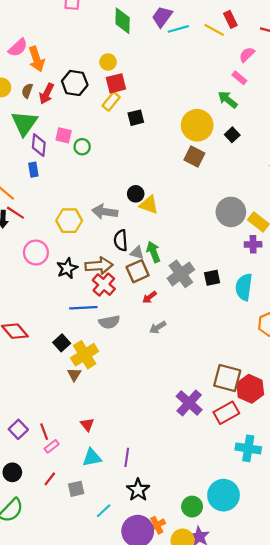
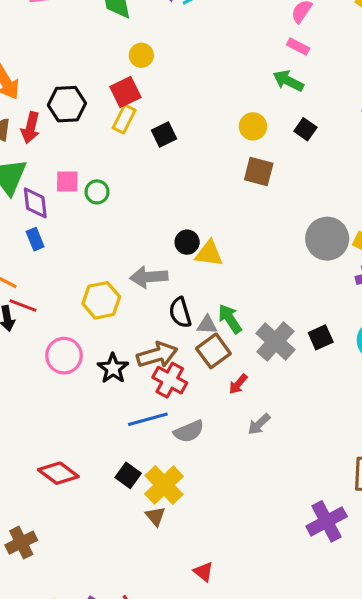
yellow circle: (108, 62) -> (141, 55), moved
yellow circle: (197, 125) -> (253, 126), size x0.6
purple cross: (189, 403) -> (327, 521), turned 32
red triangle: (87, 425) -> (203, 572), moved

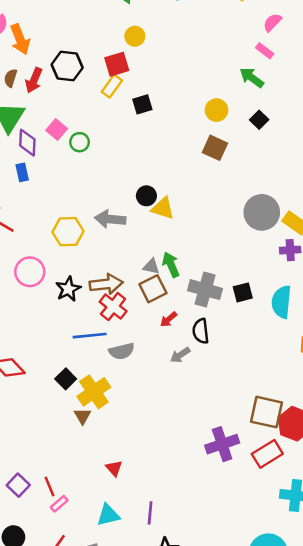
pink square: (67, 181) -> (57, 129), turned 30
black semicircle: (180, 312) -> (201, 331), moved
gray cross: (275, 342) -> (205, 290), turned -36

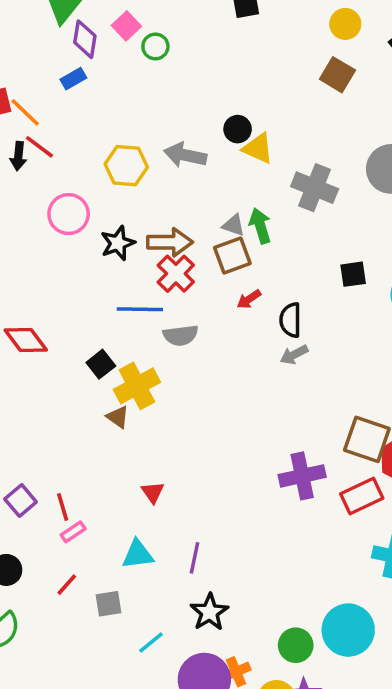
blue rectangle: (22, 172) -> (73, 79), turned 66
gray cross: (205, 290) -> (315, 188), moved
gray arrow: (180, 355) -> (294, 355), moved
brown triangle: (82, 416) -> (118, 417), turned -30

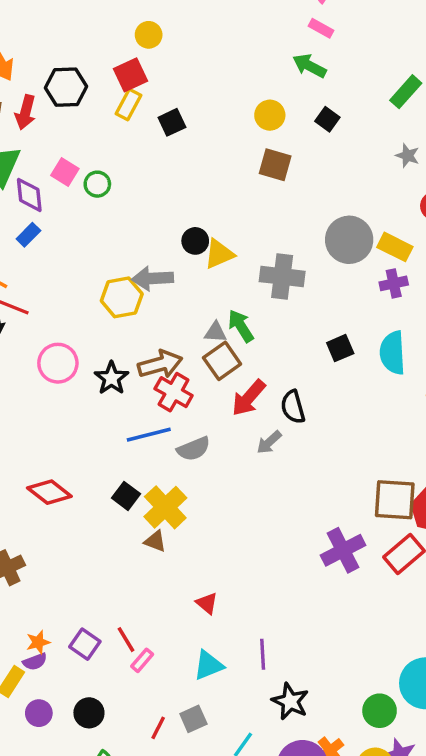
yellow triangle: (258, 148) -> (219, 254), turned -32
yellow hexagon: (126, 166) -> (122, 297), moved
red arrow: (249, 299) -> (249, 398), size x1.6
gray arrow: (294, 355) -> (269, 442), moved
red line: (67, 585) -> (158, 728), moved

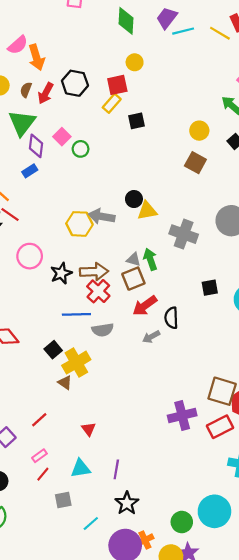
red line: (126, 640) -> (39, 420), moved, turned 66
red line: (158, 728) -> (43, 474), moved

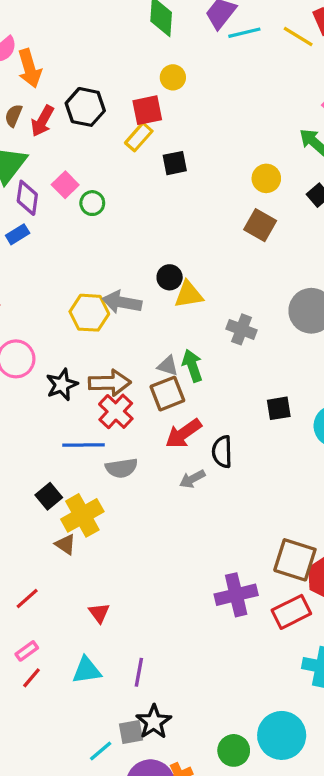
gray cross: (184, 234) -> (241, 329), size x0.7
gray square: (63, 500) -> (131, 732), moved

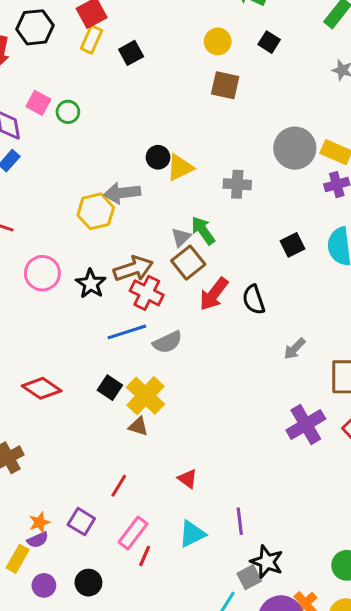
gray triangle: (168, 366) -> (181, 237), turned -45
gray arrow: (192, 479) -> (295, 349), moved
pink rectangle: (27, 651) -> (133, 533), size x1.5

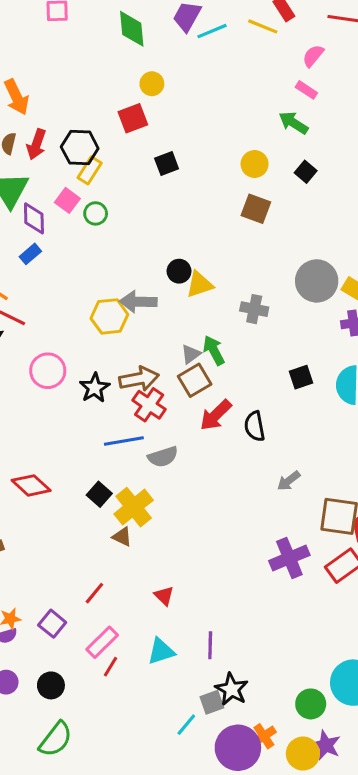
black hexagon: (35, 27) -> (80, 148), moved
yellow rectangle: (91, 39) -> (90, 170), moved

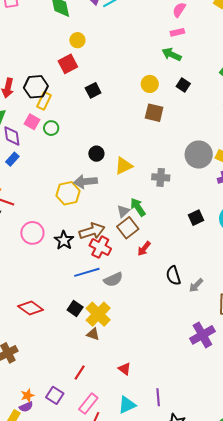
pink rectangle: (306, 90) -> (177, 32), turned -40
black circle: (179, 271) -> (96, 154), moved
red arrow: (216, 415) -> (144, 249), size x0.7
black semicircle: (255, 426) -> (173, 276), moved

